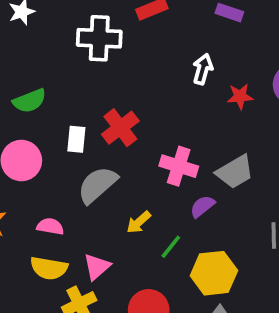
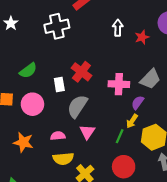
yellow arrow: (139, 222) -> (132, 121), moved
green line: (171, 247) -> (120, 136), moved
pink triangle: (97, 267) -> (87, 132), moved

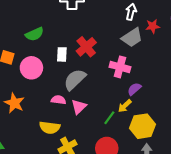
gray trapezoid: (150, 79) -> (132, 38), moved
pink semicircle: (58, 136) -> (58, 100), moved

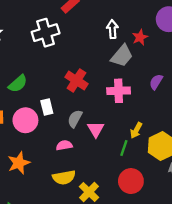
white rectangle: (62, 54) -> (47, 107), moved
gray semicircle: (75, 80) -> (75, 119), size x0.7
purple semicircle: (134, 89) -> (156, 82), moved
orange star: (14, 103) -> (19, 163), turned -30
pink triangle: (79, 107) -> (96, 129), moved

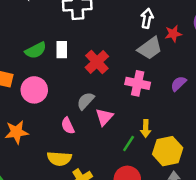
white rectangle: (47, 107) -> (62, 50), moved
yellow arrow: (136, 130) -> (146, 129), turned -42
pink semicircle: (64, 145) -> (68, 126), turned -119

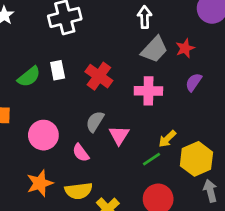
red star: (173, 34) -> (185, 48), moved
pink circle: (34, 90) -> (43, 135), moved
yellow arrow: (146, 129) -> (167, 139), turned 56
orange star: (16, 132) -> (40, 183), moved
green line: (129, 143) -> (152, 159), turned 35

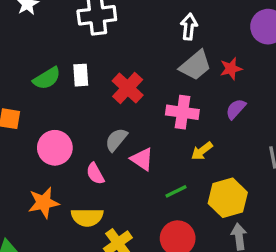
pink triangle: (119, 135) -> (142, 159), turned -35
yellow arrow: (167, 139) -> (202, 151), moved

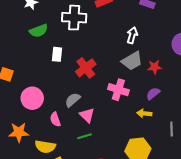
green semicircle: (47, 78) -> (39, 31), moved
yellow arrow: (202, 151) -> (144, 113), moved, turned 32
green line: (176, 191) -> (85, 136), moved

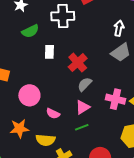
pink cross: (118, 90) -> (115, 99), moved
gray semicircle: (73, 100) -> (85, 84), moved
pink triangle: (87, 115) -> (83, 107), turned 49
pink semicircle: (55, 119) -> (53, 114), turned -40

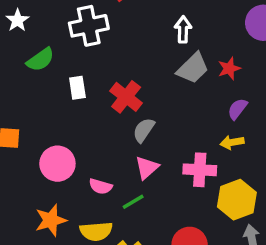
pink cross: (115, 99) -> (200, 170), moved
green line: (82, 127) -> (133, 202), moved

